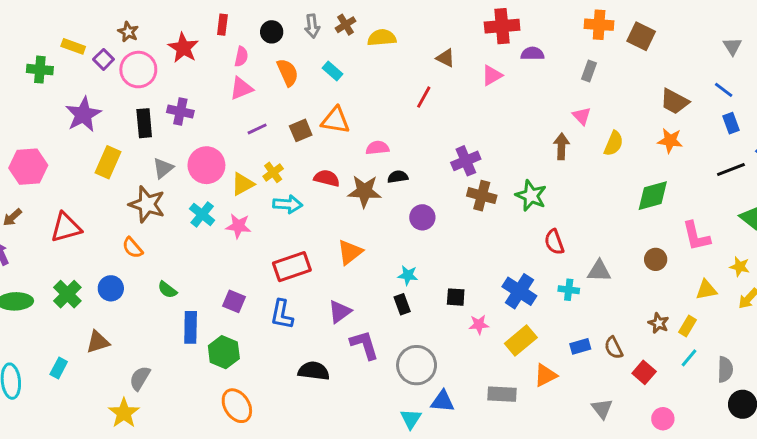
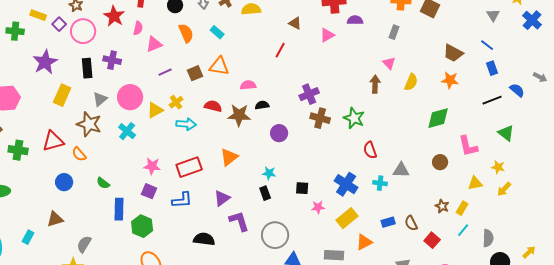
pink semicircle: (241, 57) -> (138, 28), moved
pink star: (238, 226) -> (152, 166), moved
red triangle: (66, 227) -> (53, 141), moved
green cross: (67, 294) -> (18, 150), moved, turned -36
blue L-shape: (282, 314) -> (182, 200), turned -105

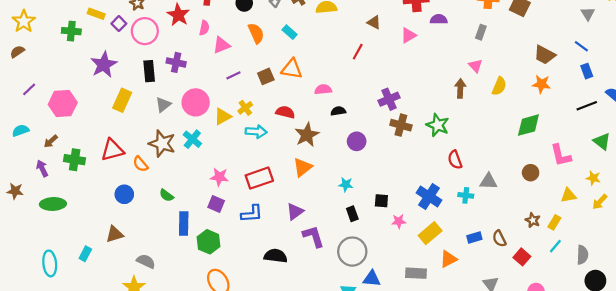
brown star: (239, 115) -> (307, 135), moved, turned -30
brown star: (89, 124) -> (162, 143), moved
black rectangle: (265, 193) -> (352, 214), moved
gray semicircle: (84, 244) -> (146, 261), turned 84

